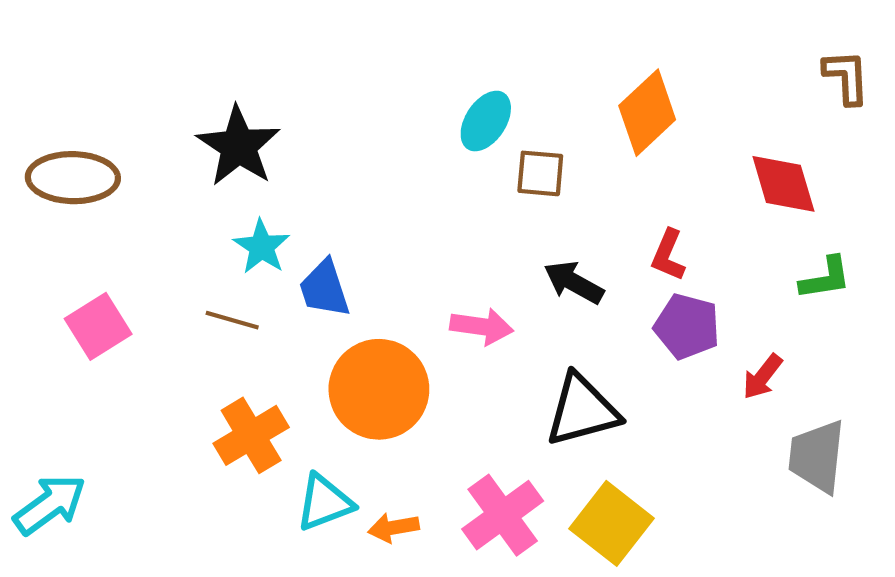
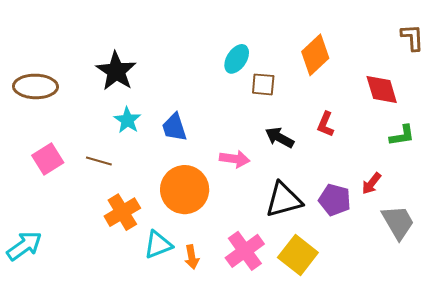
blue trapezoid: (324, 289) -> (174, 127), moved
brown line: (232, 320) -> (99, 161), moved
purple pentagon: (687, 326) -> (335, 200), moved
gray trapezoid: (817, 456) -> (398, 222), turned 144
orange arrow: (394, 528) -> (192, 257), turned -90

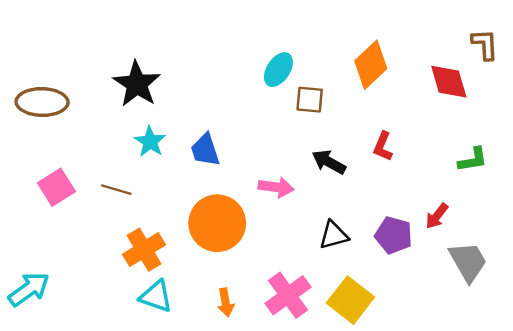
red diamond: (382, 90) -> (449, 82), moved
black triangle: (284, 200) -> (334, 235), size x0.7
cyan triangle: (158, 245) -> (156, 296), moved, turned 40

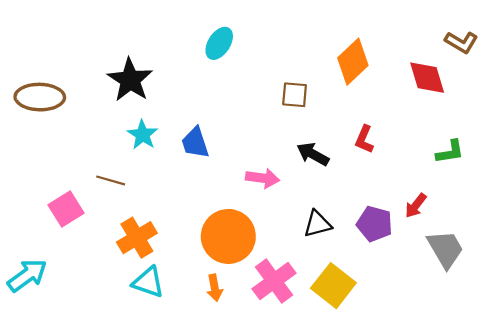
brown L-shape: (485, 44) -> (461, 42), turned 124
cyan ellipse: (278, 70) -> (219, 43), moved
pink square: (56, 187) -> (66, 209), moved
orange circle: (217, 223) -> (228, 236), moved

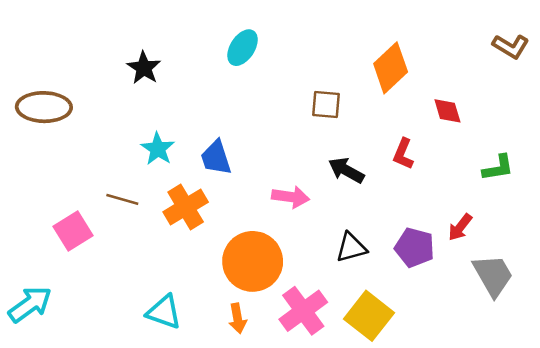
red diamond: (427, 78) -> (447, 111), moved, size x0.7
black star: (130, 80) -> (144, 68), moved, size x0.7
orange cross: (137, 238) -> (186, 207), moved

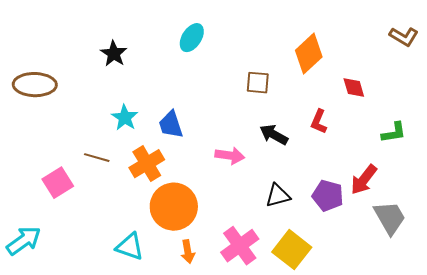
red arrow: (460, 227) -> (364, 180), size x1.4
orange circle: (253, 261) -> (174, 207), moved

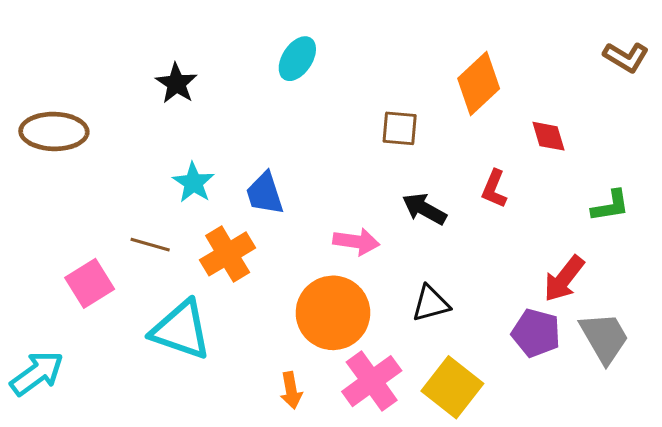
purple pentagon: (328, 196) -> (536, 333), moved
orange circle: (174, 207) -> (333, 313), moved
cyan triangle: (130, 247) -> (181, 330), moved, size x1.4

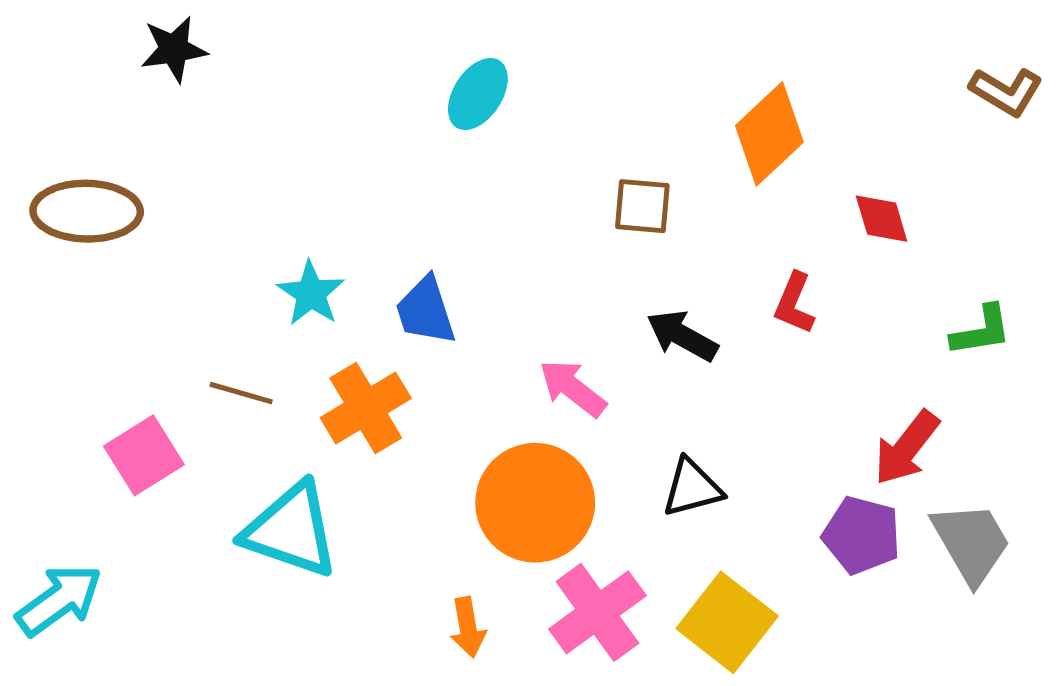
black star: (176, 83) -> (174, 49), moved, turned 30
pink arrow: (356, 242) -> (573, 388), turned -150

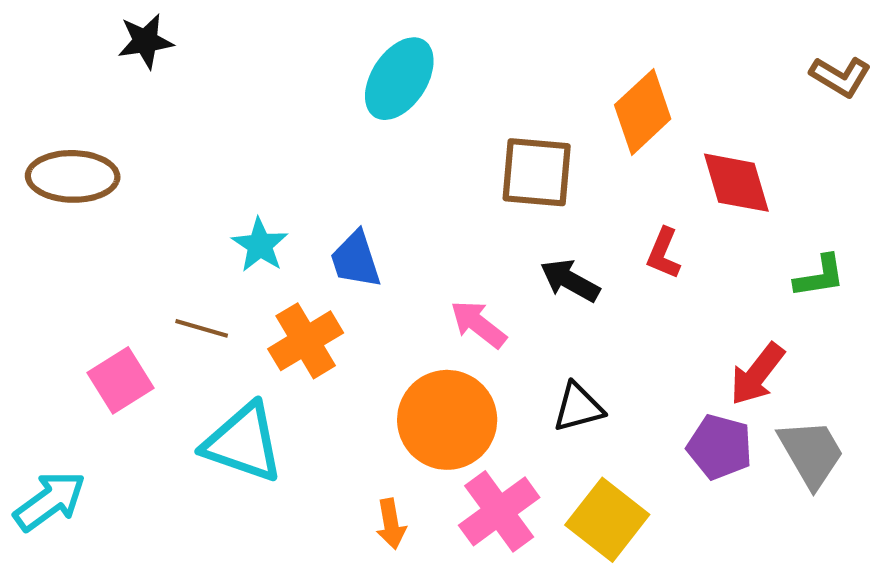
cyan ellipse: (478, 94) -> (399, 79), size x1.4
brown square: (642, 206) -> (537, 172), size x1.5
red diamond: (882, 219) -> (736, 183), size x1.5

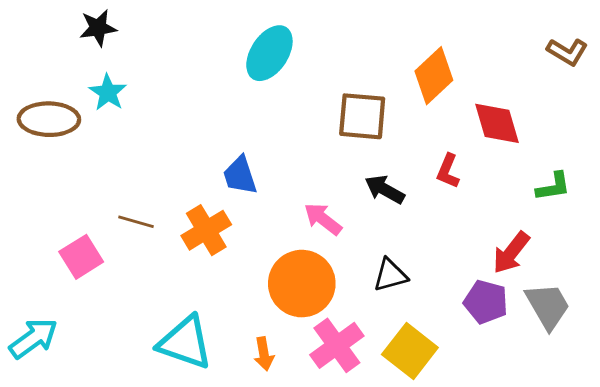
cyan star: (260, 245) -> (108, 92), moved
cyan triangle: (243, 443) -> (185, 343), moved

